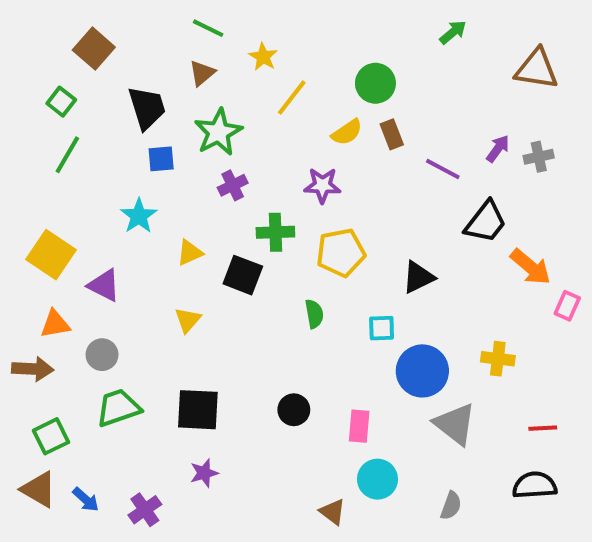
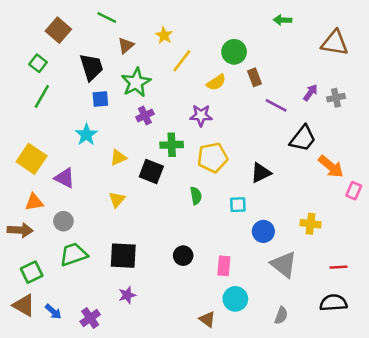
green line: (208, 28) -> (107, 17), moved
green arrow: (453, 32) -> (282, 20), turned -138
brown rectangle: (392, 134) -> (254, 77), moved
blue circle: (422, 371) -> (263, 231), size x0.7

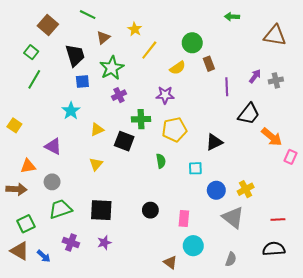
purple line: (276, 105) -> (227, 87), turned 60
yellow square: (32, 159) -> (14, 125), moved, size x0.6
yellow cross: (310, 224) -> (246, 189), moved, turned -35
purple cross: (90, 318) -> (71, 243), moved, turned -35

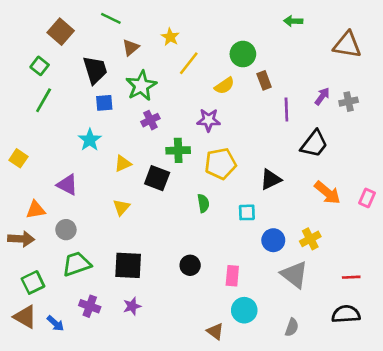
orange arrow: (272, 137) -> (327, 193), moved

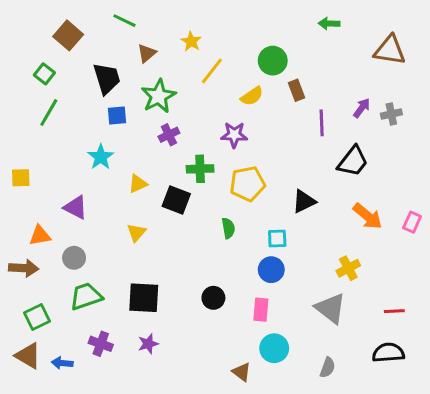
yellow square: (18, 158) -> (21, 178), turned -36
blue circle: (273, 240) -> (271, 270), moved
blue arrow: (55, 323) -> (62, 363), turned 144

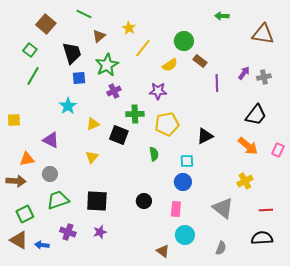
brown rectangle: (296, 90) -> (200, 61), turned -32
black trapezoid: (353, 161) -> (256, 115), moved
yellow cross: (348, 268) -> (245, 181), moved

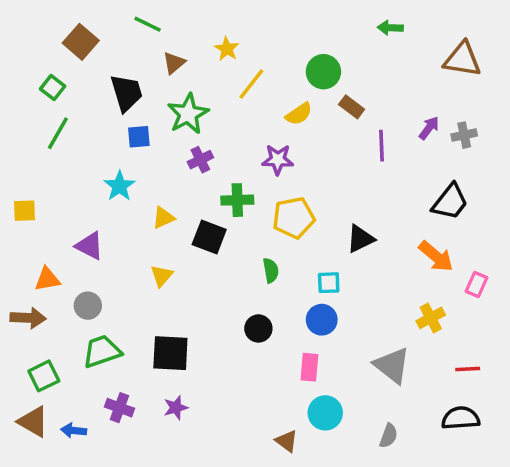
pink rectangle: (278, 150) -> (476, 285), moved
black circle: (144, 201) -> (258, 328), moved

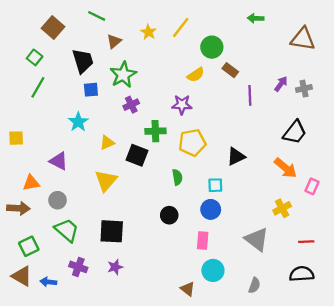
yellow line: (251, 84) -> (181, 27), moved
yellow triangle: (162, 276) -> (106, 181), size x1.5
green trapezoid: (102, 351) -> (67, 230), turned 60

